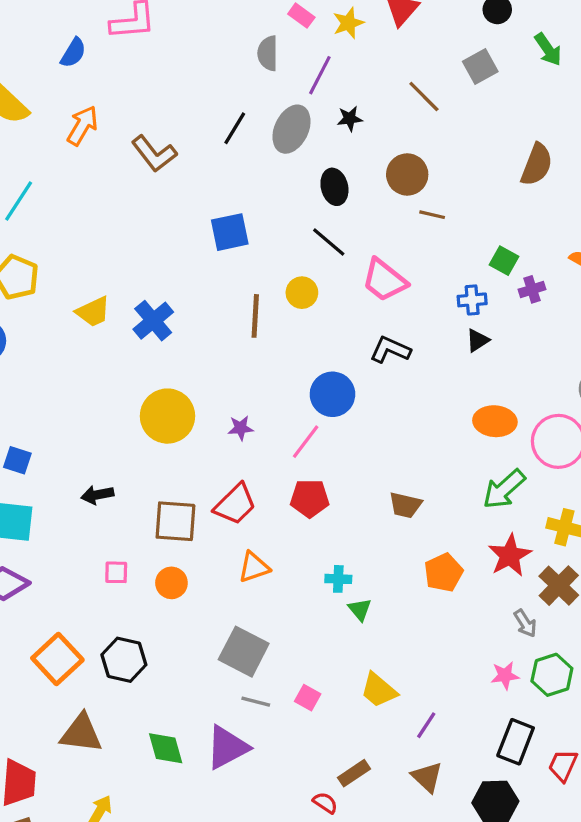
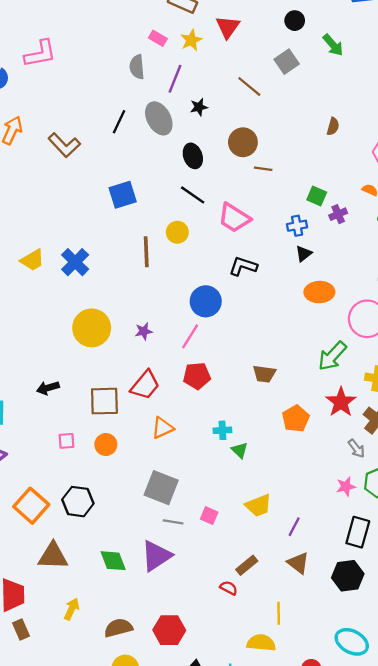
gray ellipse: (292, 129) -> (159, 118), turned -48
brown semicircle: (537, 165) -> (333, 126), size x0.6
orange ellipse: (495, 421) -> (319, 292), moved
yellow trapezoid: (379, 690) -> (258, 505), turned -56

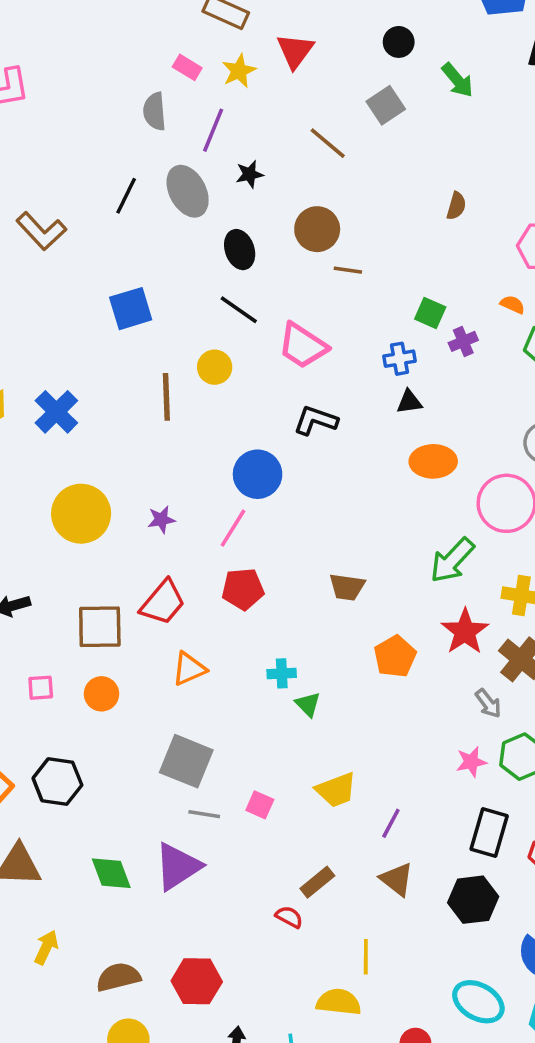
black triangle: (304, 254) -> (409, 402), turned 30

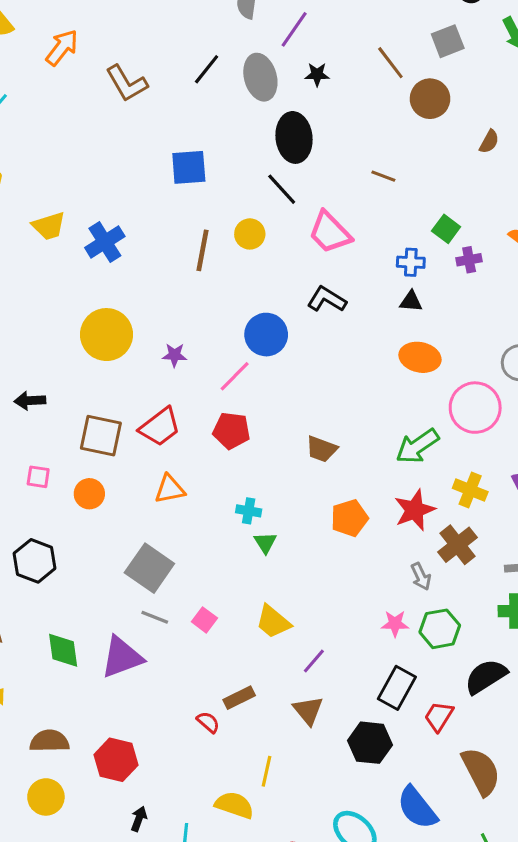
brown circle: (317, 229) -> (430, 99), moved
black ellipse: (240, 250) -> (294, 137), size x1.4
yellow trapezoid: (336, 790) -> (273, 622), turned 48

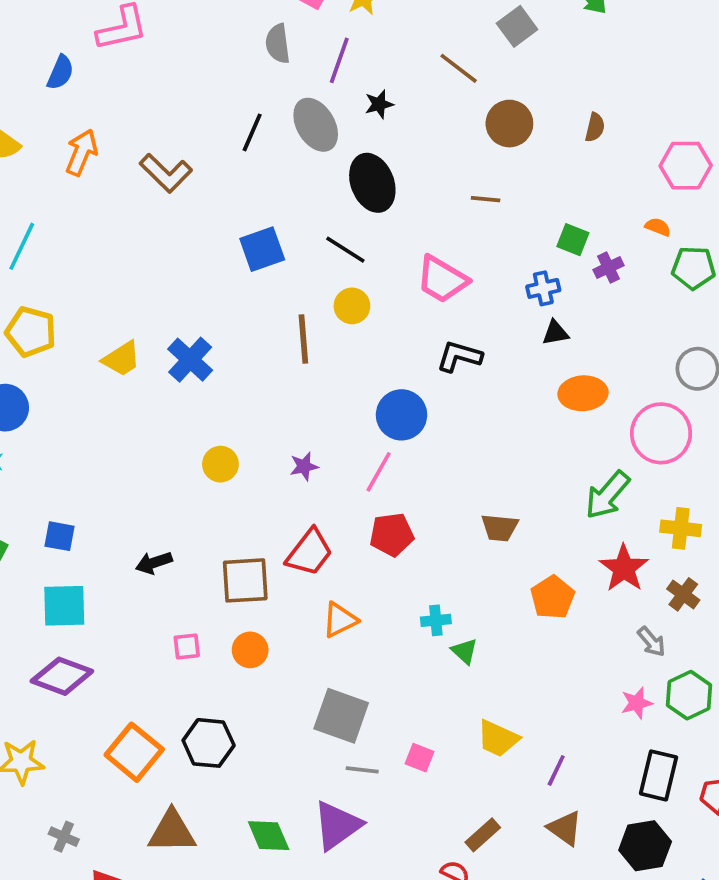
brown circle: (430, 99) -> (509, 124), moved
black line: (282, 189) -> (345, 250), moved
yellow circle: (107, 335) -> (220, 464), size x0.6
brown cross: (457, 545) -> (683, 594), size x0.7

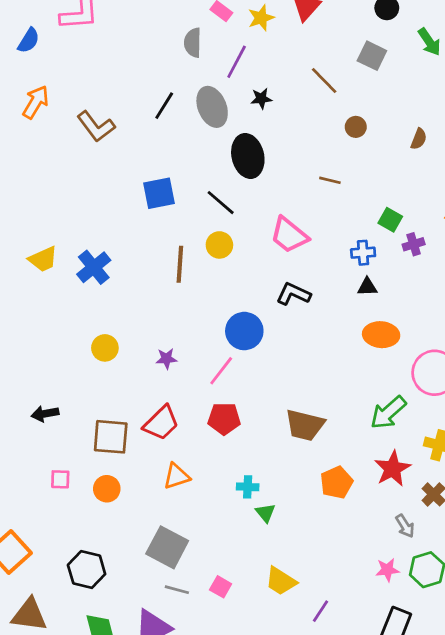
gray square: (517, 26) -> (372, 56), turned -36
brown circle: (509, 124) -> (356, 127), size x0.6
brown trapezoid: (500, 528) -> (305, 425), size x1.4
black hexagon: (209, 743) -> (87, 569), moved

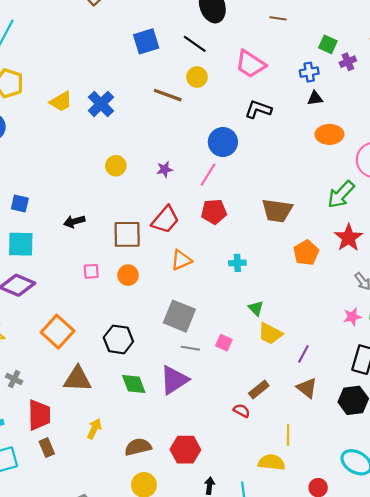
brown line: (180, 264) -> (168, 95), turned -68
green triangle: (265, 513) -> (256, 308), moved

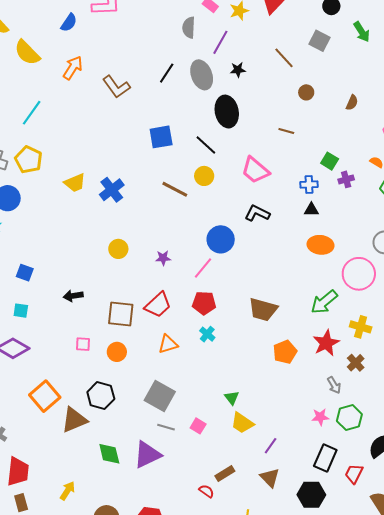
cyan square: (21, 244) -> (21, 311), size x0.6
cyan cross: (237, 263) -> (207, 334), moved, turned 35
black hexagon: (118, 339) -> (101, 396), moved
brown triangle: (77, 379) -> (74, 420), moved, turned -32

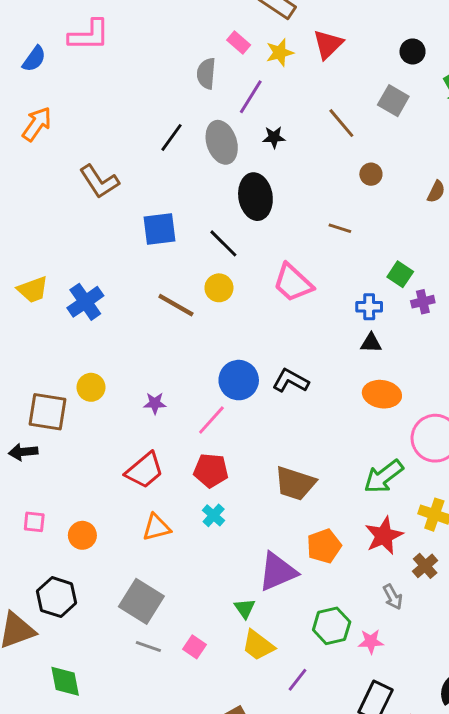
brown L-shape: (116, 87) -> (99, 182), moved
black L-shape: (257, 213) -> (291, 381), moved
brown square: (121, 314) -> (48, 412), moved
green hexagon: (349, 418) -> (332, 626), moved
purple triangle: (147, 455) -> (278, 572), moved

